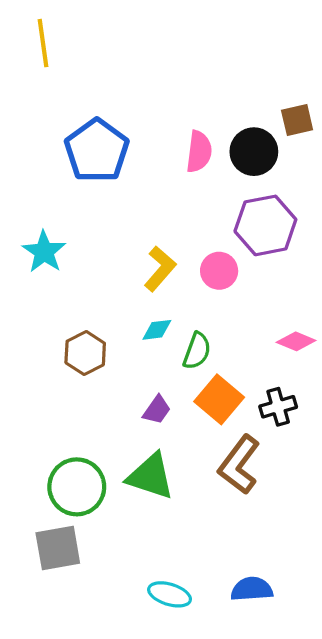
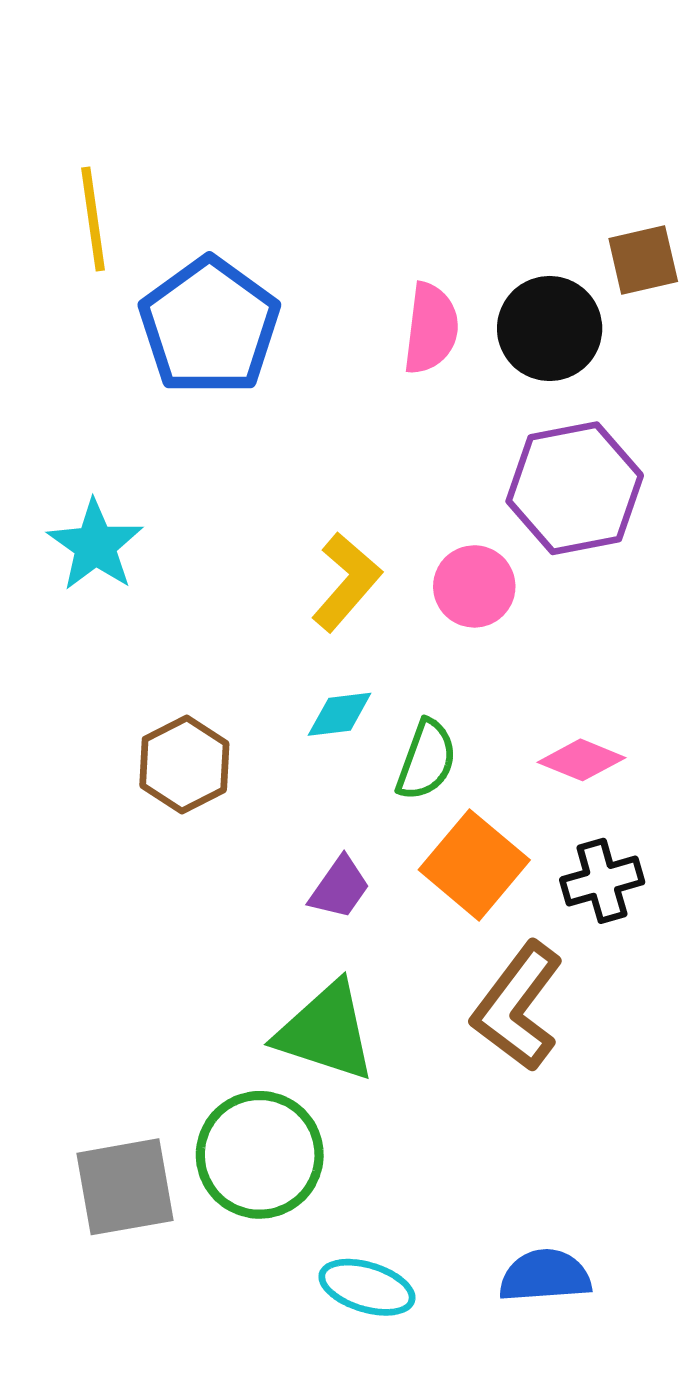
yellow line: (43, 43) -> (93, 219), moved
pink diamond: (296, 341) -> (582, 760), moved
green circle: (77, 487) -> (260, 1155), moved

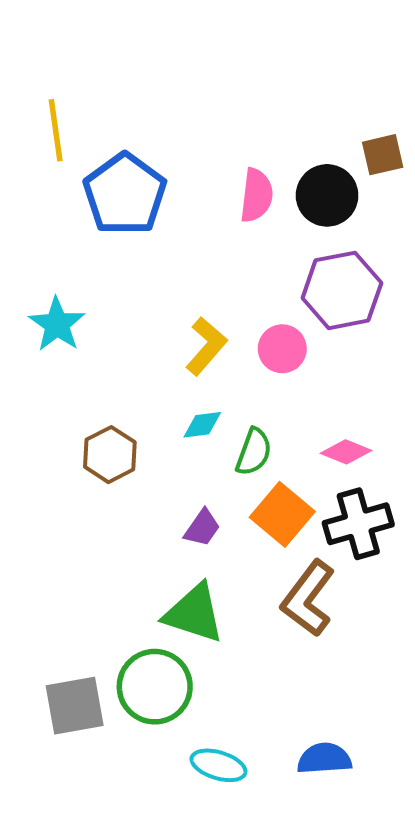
black cross: (602, 881) -> (358, 524), size x1.4

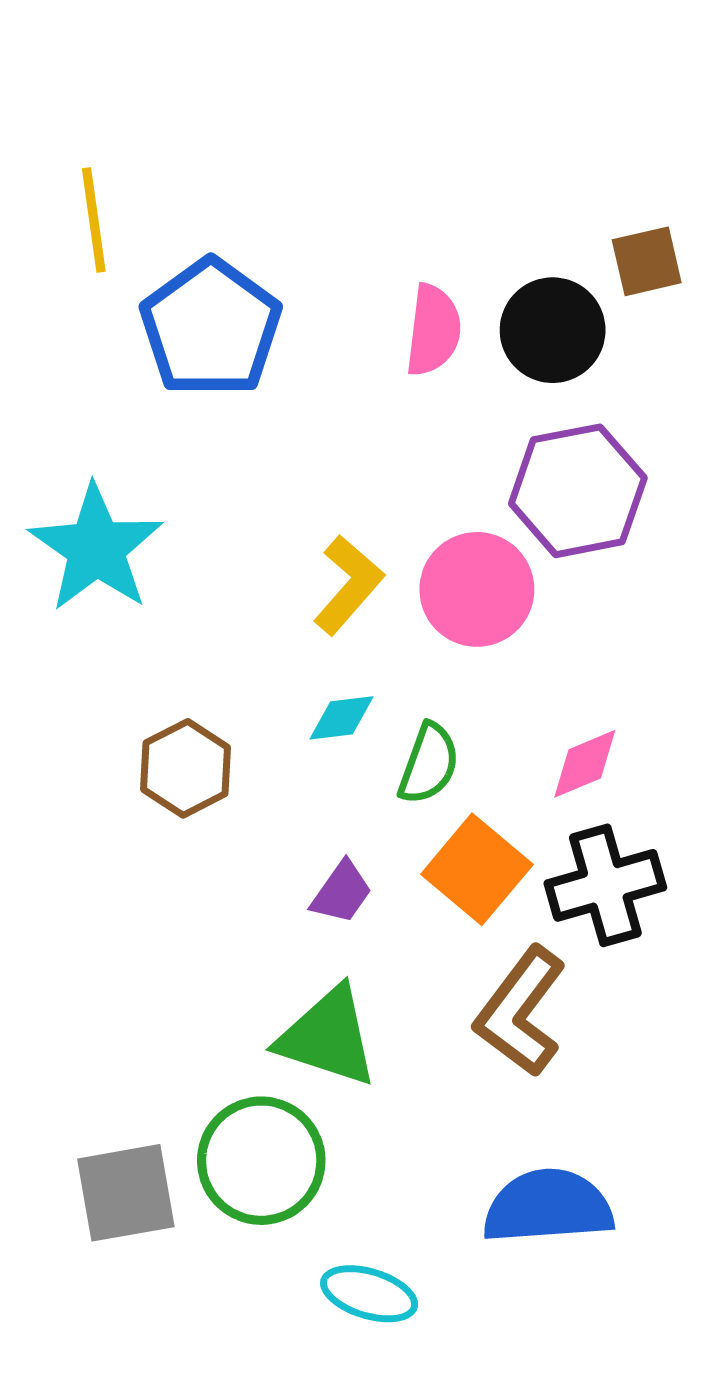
cyan star: (57, 324) -> (96, 548), size x1.4
pink circle: (282, 349) -> (477, 589), size x1.4
pink diamond: (346, 452) -> (585, 764), turned -45
blue semicircle: (324, 759) -> (548, 1207), moved, size x1.4

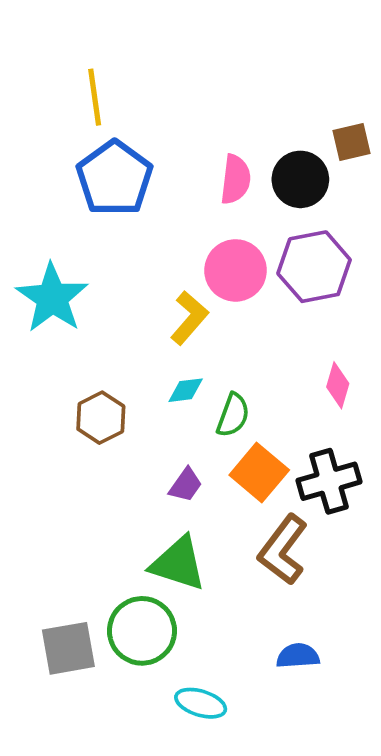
yellow line: (94, 220) -> (95, 97), moved
pink circle: (477, 589) -> (236, 270), moved
pink diamond: (585, 764) -> (338, 385), moved, turned -51
blue semicircle: (548, 1207) -> (298, 656), size x0.6

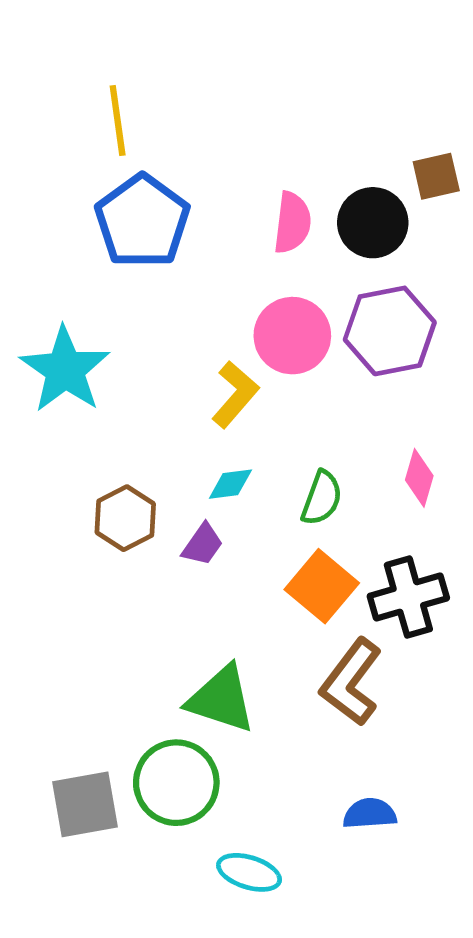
green semicircle: (233, 415) -> (322, 498), moved
purple trapezoid: (186, 485) -> (203, 544), moved

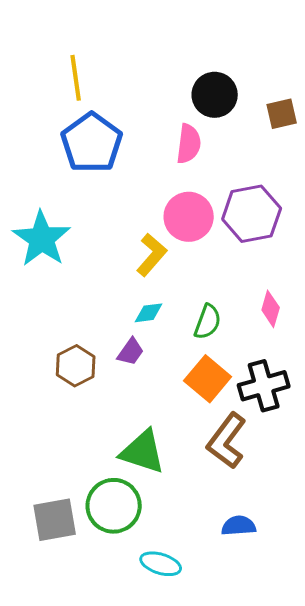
black circle: (373, 223) -> (215, 95), moved
brown hexagon: (125, 518) -> (76, 366), moved

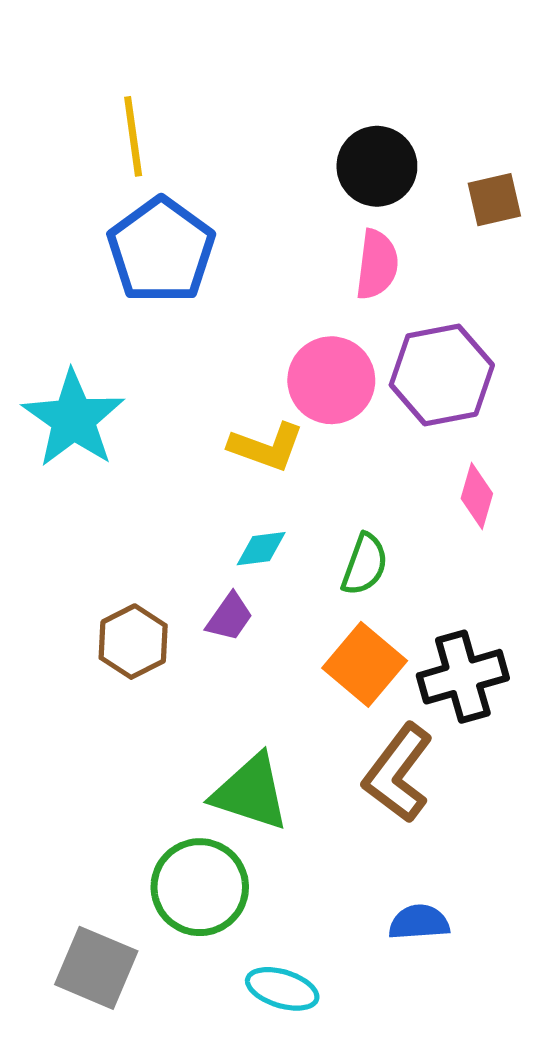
pink semicircle: (189, 144) -> (377, 264), moved
yellow L-shape: (152, 255) -> (266, 447), turned 69
pink diamond: (271, 309) -> (477, 496), moved
gray square: (55, 520) -> (96, 968), moved, turned 33

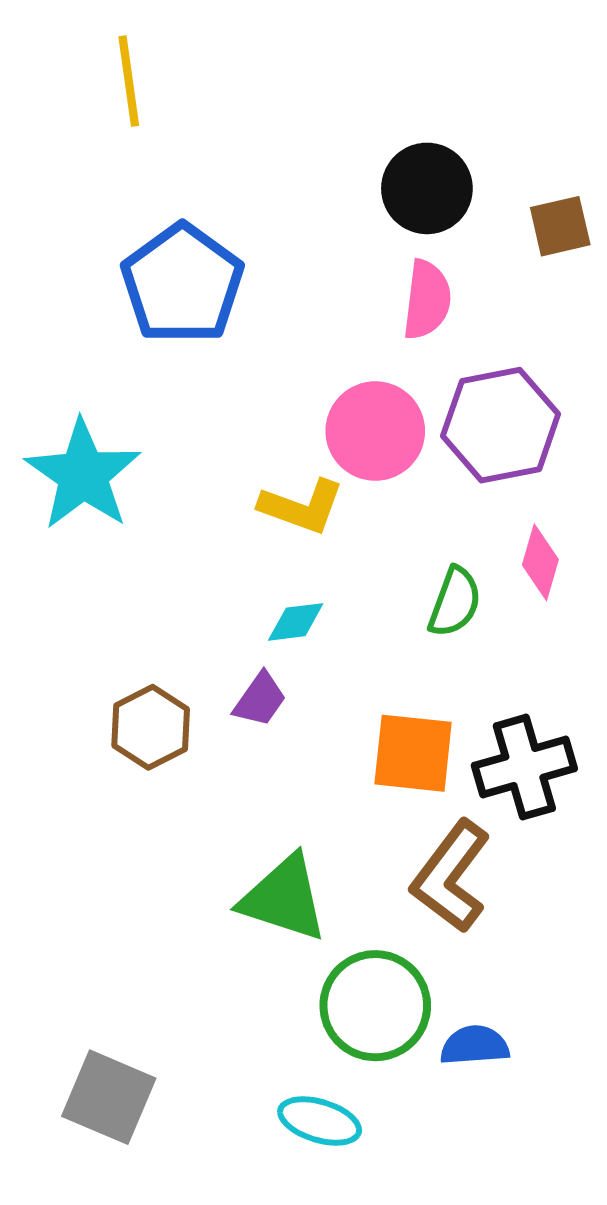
yellow line: (133, 136) -> (129, 81), moved
green semicircle: (365, 564) -> (455, 602), moved
orange square: (365, 664) -> (413, 753), turned -34
green circle: (200, 887) -> (375, 1006), moved

